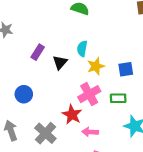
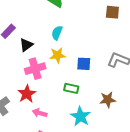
cyan semicircle: (82, 49) -> (57, 33), moved
pink cross: (89, 94) -> (35, 69), moved

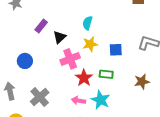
red star: (27, 94) -> (84, 78), moved
cyan star: (80, 116) -> (101, 100), moved

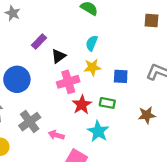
blue circle: (25, 61) -> (17, 79), size x1.5
pink arrow: (78, 101) -> (56, 135), moved

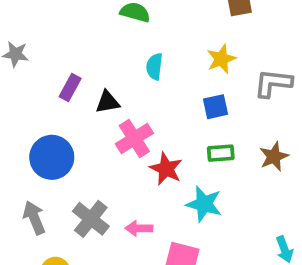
black triangle: (59, 56) -> (108, 102), turned 42
yellow star: (92, 67) -> (221, 59), moved
green rectangle: (107, 103) -> (221, 153), moved

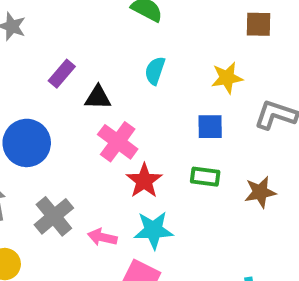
pink cross: (134, 139) -> (118, 142), turned -33
cyan star: (204, 204) -> (153, 230), moved, turned -30

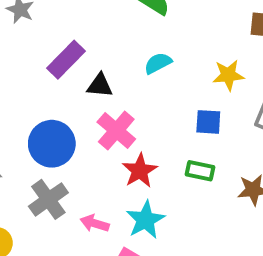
cyan semicircle: (155, 71) -> (158, 63), turned 40
purple rectangle: (62, 74) -> (66, 60), size x1.4
blue circle: (27, 143) -> (52, 144), moved
cyan star: (153, 230) -> (145, 220), turned -30

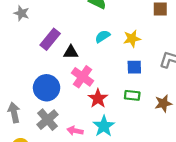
yellow star: (228, 75) -> (132, 39), moved

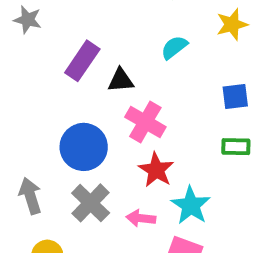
yellow star: (132, 39) -> (232, 24), moved
red star: (98, 98) -> (156, 170), moved

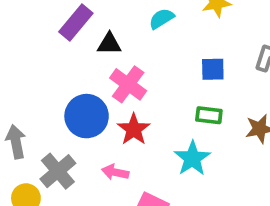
blue circle: (84, 147) -> (87, 116), moved
gray cross: (91, 203) -> (58, 171), moved
cyan star: (191, 205) -> (192, 158), moved

